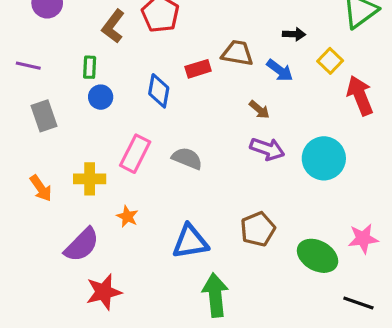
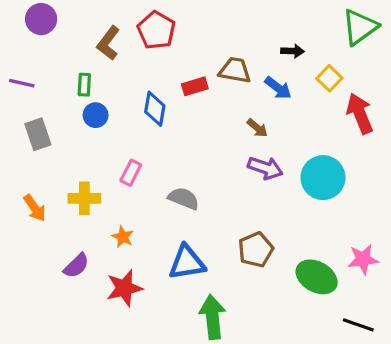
pink rectangle: (135, 154) -> (131, 173), size x0.7
gray semicircle: (187, 158) -> (184, 198), moved
purple semicircle: (82, 245) -> (76, 266), size x0.7
red star: (104, 292) -> (124, 288), moved

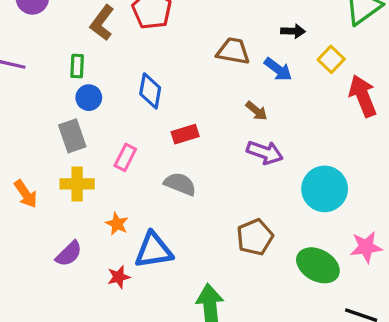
red rectangle: (195, 86) -> (185, 134), moved
gray rectangle: (38, 134) -> (72, 136), moved
cyan circle: (323, 178) -> (325, 189), moved
blue triangle: (187, 262) -> (154, 250), moved
red star: (124, 288) -> (119, 277), size x0.6

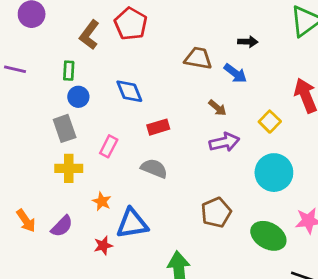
yellow square: (331, 59) -> (270, 122), moved
blue diamond: (150, 91) -> (129, 91), turned -32
purple arrow: (265, 152) -> (224, 142), turned -32
orange arrow: (26, 194) -> (26, 221), moved

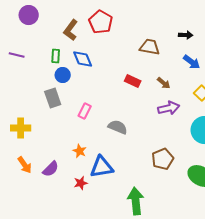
blue arrow: (235, 73) -> (192, 62), moved
blue diamond: (129, 91) -> (83, 59), moved
red rectangle: (158, 127) -> (133, 81), moved, turned 42
yellow cross: (69, 168) -> (21, 128), moved

